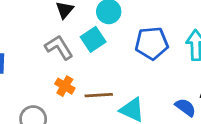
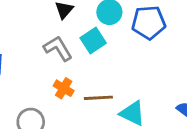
blue pentagon: (152, 43) -> (149, 22), moved

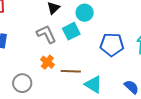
blue pentagon: (149, 22) -> (112, 45), moved

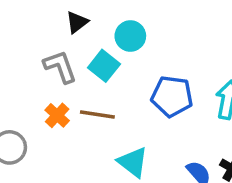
cyan square: (71, 31) -> (104, 66), turned -30
brown line: (71, 71) -> (97, 114), moved

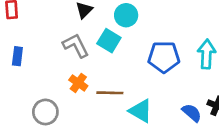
brown line: (97, 114) -> (110, 93), moved

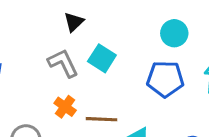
cyan circle: (126, 15) -> (174, 33), moved

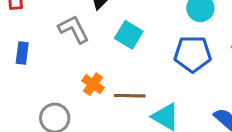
gray L-shape: (63, 63) -> (74, 29), moved

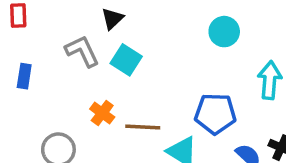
cyan square: (129, 35) -> (126, 60), moved
blue pentagon: (193, 54) -> (215, 114), moved

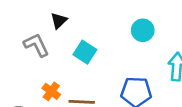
cyan square: (126, 60) -> (85, 52), moved

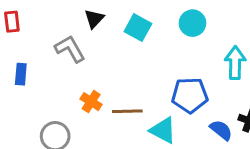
cyan square: (85, 52) -> (138, 28), moved

